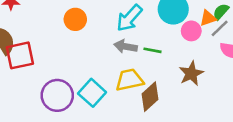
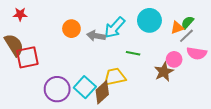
pink circle: (191, 31) -> (174, 59), moved
gray arrow: (126, 46) -> (96, 36), moved
brown diamond: (150, 97) -> (102, 92), moved

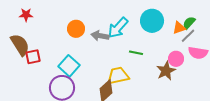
red square: (27, 57) -> (33, 57), size x0.7
cyan square: (85, 87) -> (69, 66), moved

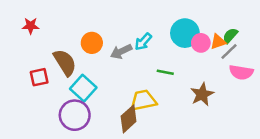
cyan arrow: (118, 28) -> (143, 42), size x0.7
gray arrow: (100, 36) -> (121, 51), turned -36
brown semicircle: (20, 45) -> (65, 62), moved
pink circle: (176, 59) -> (201, 43), moved

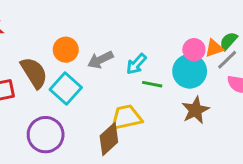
cyan circle: (185, 33) -> (190, 71), moved
cyan arrow: (143, 42) -> (136, 64), moved
cyan square: (83, 88) -> (66, 89), moved

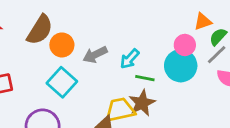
orange triangle: (214, 48) -> (203, 21), moved
brown semicircle: (34, 73) -> (40, 30), moved, turned 64
brown star: (195, 110) -> (142, 103), moved

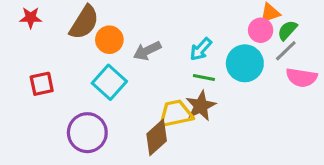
pink circle: (185, 45) -> (261, 30), moved
cyan arrow: (130, 59) -> (201, 49), moved

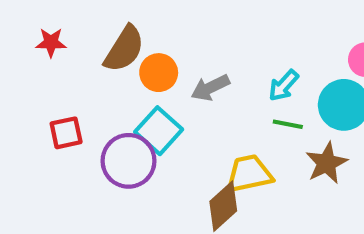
brown star: (201, 106) -> (327, 163), moved
purple circle: (87, 133) -> (129, 161), moved

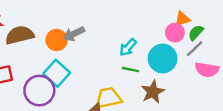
brown semicircle: (124, 49) -> (20, 35), moved, turned -136
gray arrow: (210, 88) -> (74, 34), moved

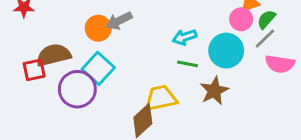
brown semicircle: (20, 35) -> (54, 55), moved
cyan arrow: (128, 47) -> (185, 37), turned 30

